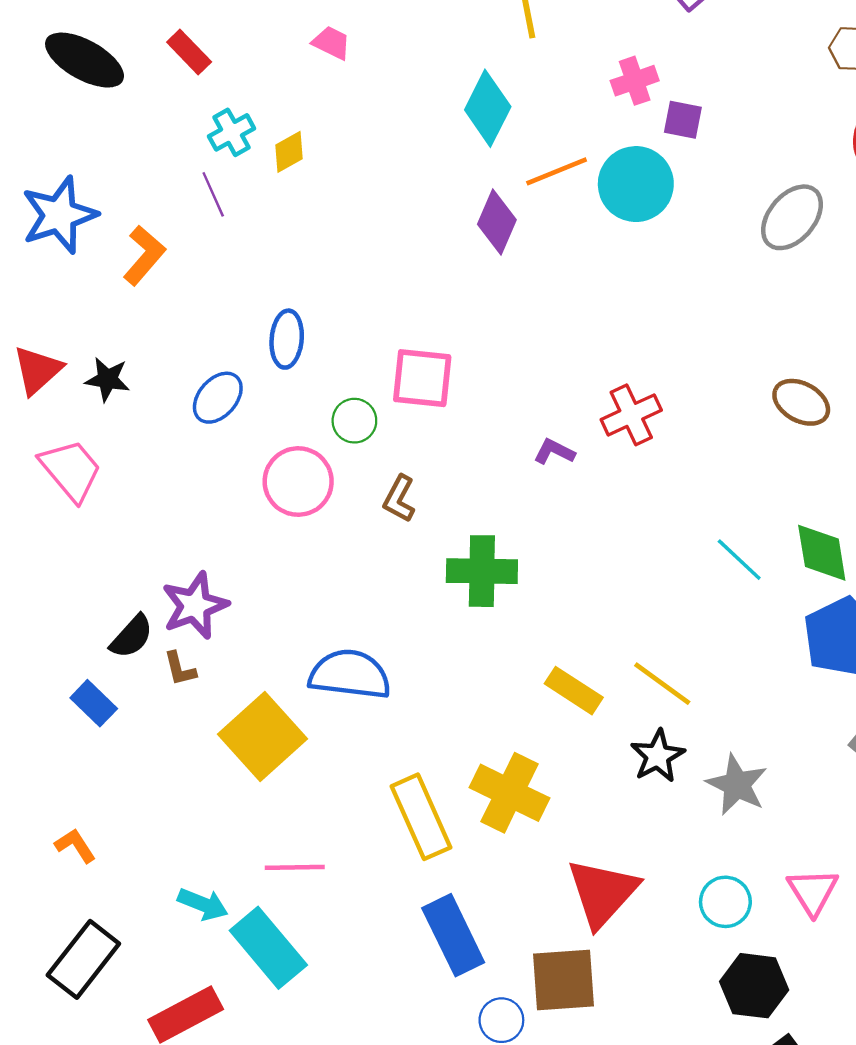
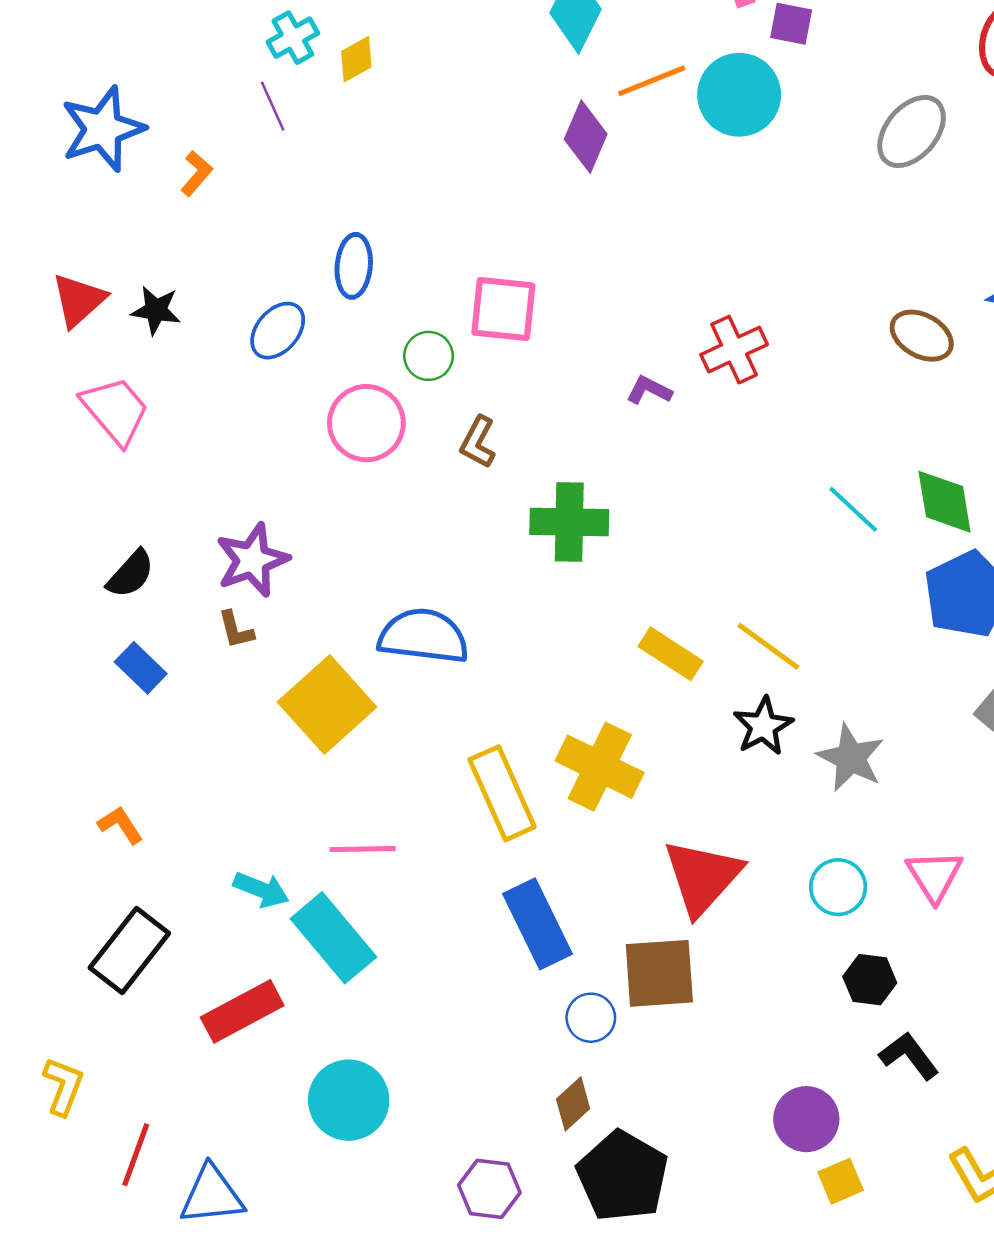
orange L-shape: (144, 255) -> (197, 173), size x0.7
black semicircle: (132, 637) -> (131, 574), moved
black hexagon: (754, 986) -> (870, 980), size x0.7

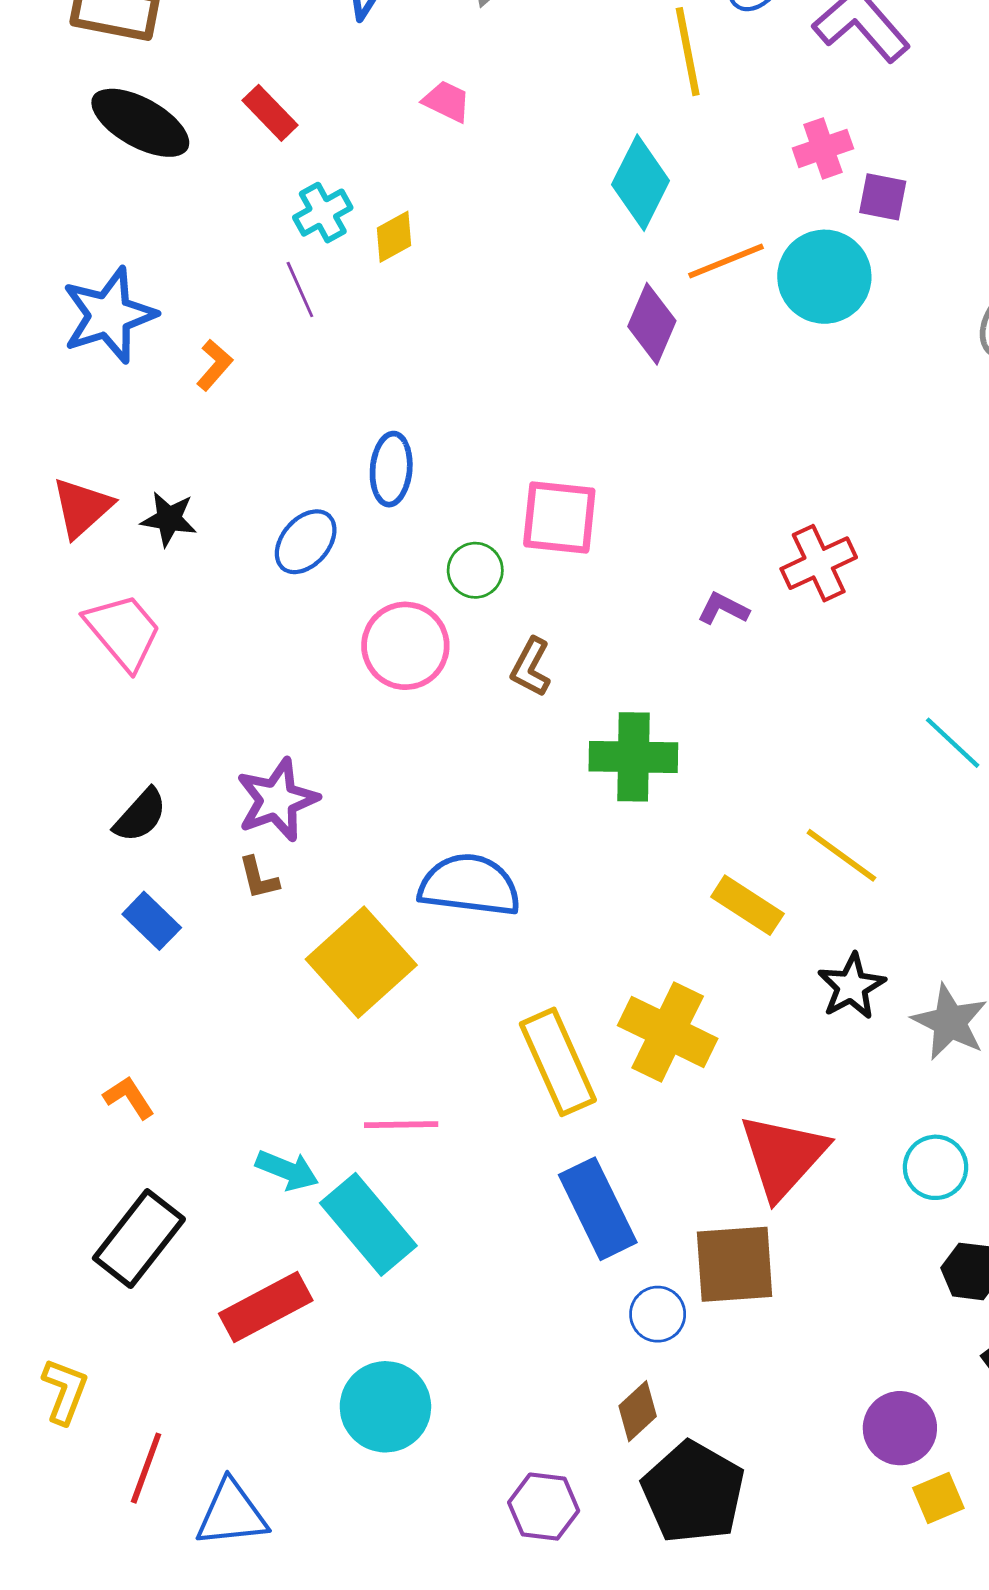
yellow line: (768, 646) -> (841, 855), moved

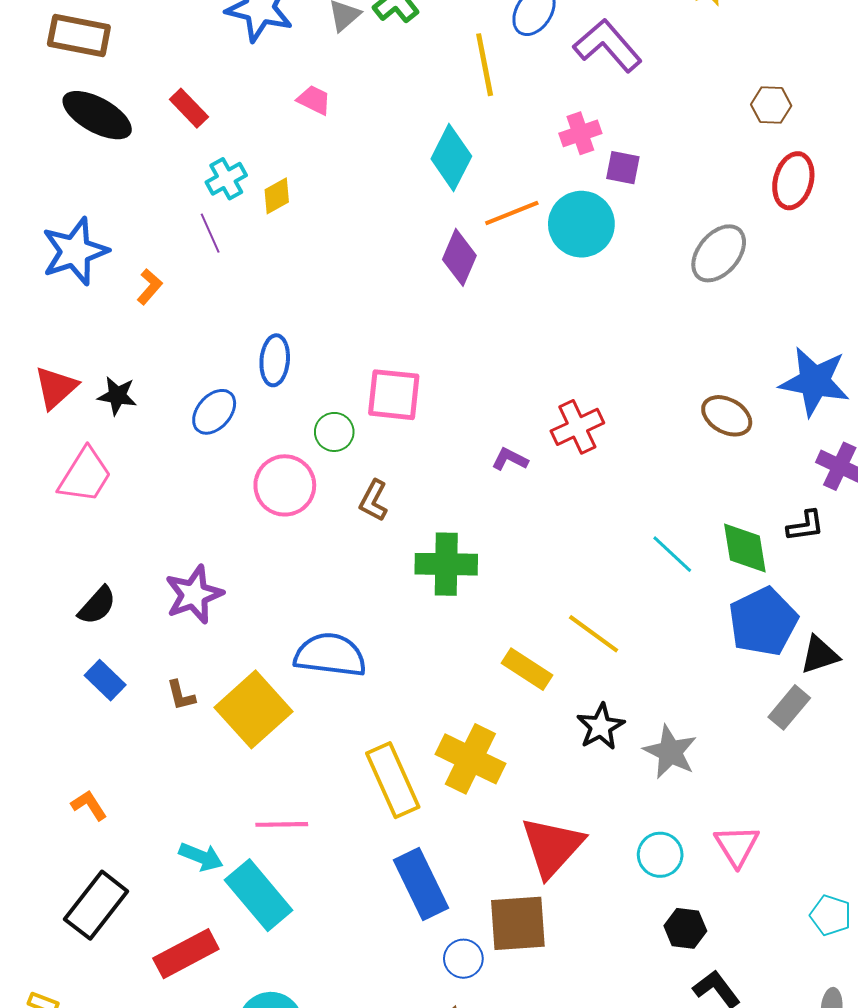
pink trapezoid: (123, 632) -> (85, 475), turned 72
brown L-shape: (259, 878) -> (181, 695), moved

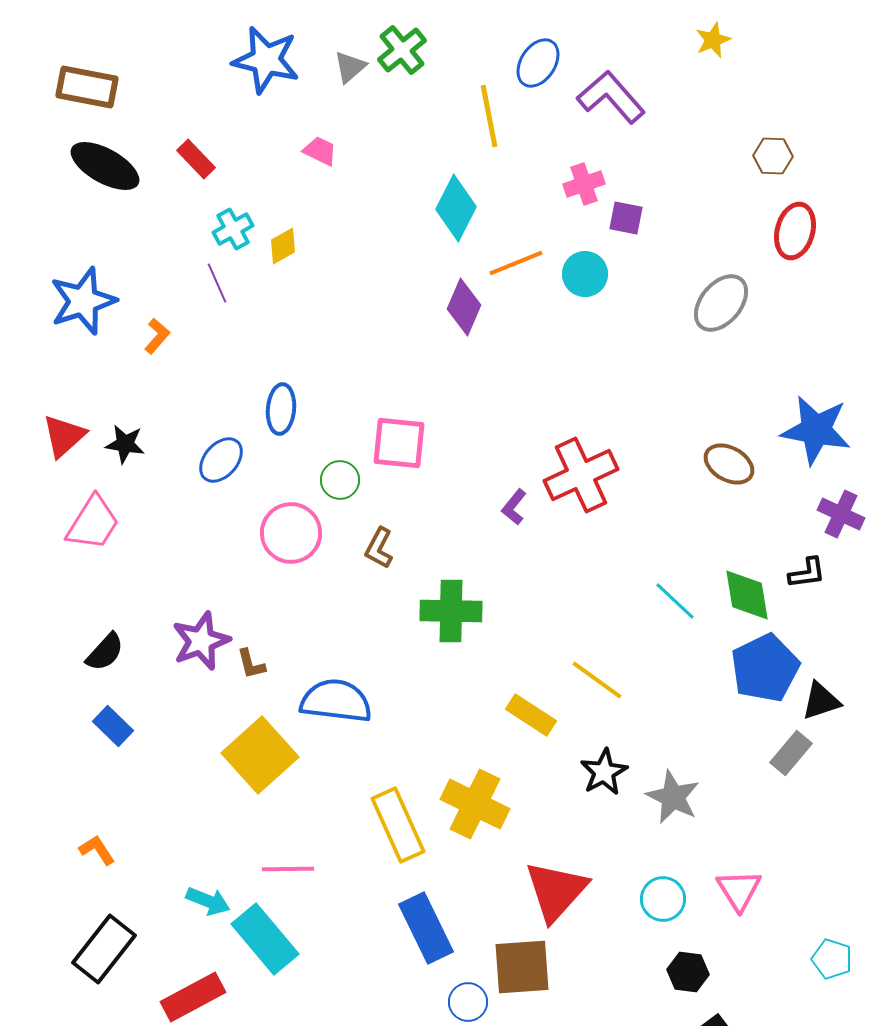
cyan circle: (581, 224) -> (585, 274), size x0.7
red cross: (577, 427) -> (581, 475), size x1.4
purple L-shape: (510, 459) -> (514, 507), turned -78
brown L-shape: (181, 695) -> (251, 664), moved

